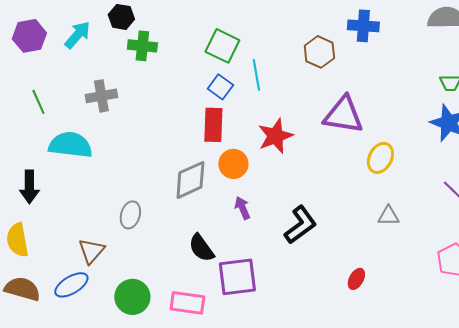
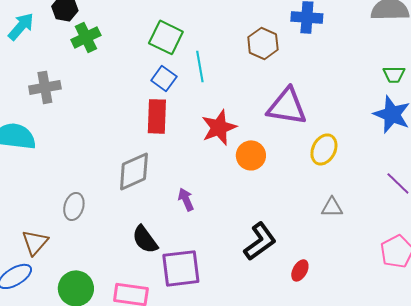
green cross: (142, 46) -> (86, 37), turned -32
orange circle: (233, 164) -> (251, 155), moved
black L-shape: (300, 225) -> (260, 241), moved

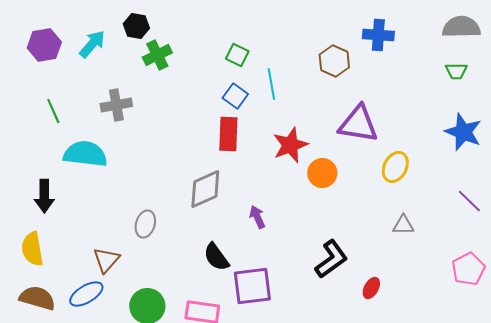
green square: (166, 37) -> (237, 55), size x0.7
green trapezoid: (394, 74) -> (456, 71), moved

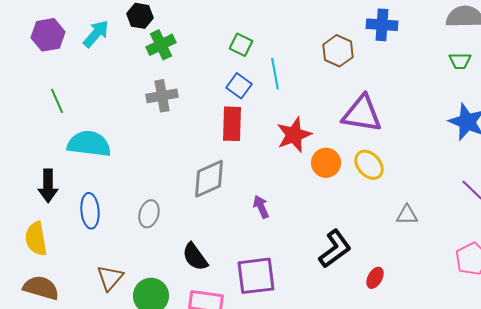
gray cross: (116, 105) -> (162, 96), moved
yellow ellipse: (395, 167) -> (369, 165), moved, turned -68
black semicircle: (216, 257) -> (195, 257), moved
brown triangle: (106, 260) -> (110, 278), moved
blue ellipse: (86, 294) -> (90, 211), moved, turned -64

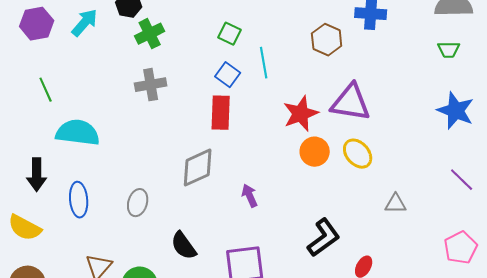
red star: (294, 135) -> (301, 114), moved
yellow semicircle: (36, 239) -> (25, 228), turned -52

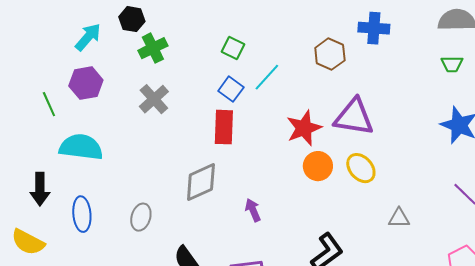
purple hexagon: (37, 24) -> (86, 83), moved
cyan line: (264, 63) -> (267, 77), turned 52
gray cross: (151, 85) -> (154, 99), turned -32

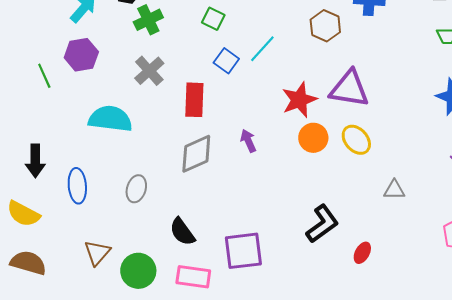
green square: (233, 48) -> (213, 19), moved
red rectangle: (224, 127) -> (194, 100), moved
cyan semicircle: (81, 147) -> (110, 119), moved
purple arrow: (253, 210) -> (248, 141), moved

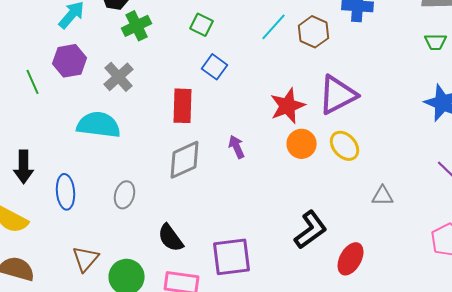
cyan line: (262, 49) -> (274, 27), moved
gray cross: (149, 71) -> (119, 77), moved
purple triangle: (349, 89) -> (338, 95), turned -36
red ellipse: (362, 253) -> (351, 259), size x1.5

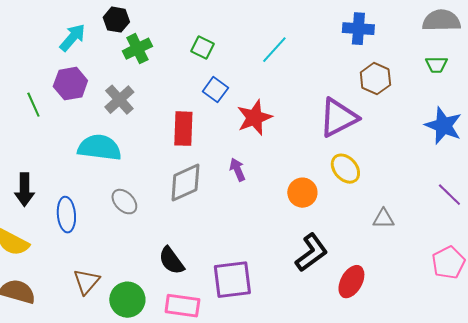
brown hexagon: (314, 32) -> (375, 79), moved
red star: (288, 106) -> (254, 118), moved
orange circle: (302, 144) -> (302, 193), moved
gray ellipse: (125, 195) -> (124, 202), moved, turned -60

